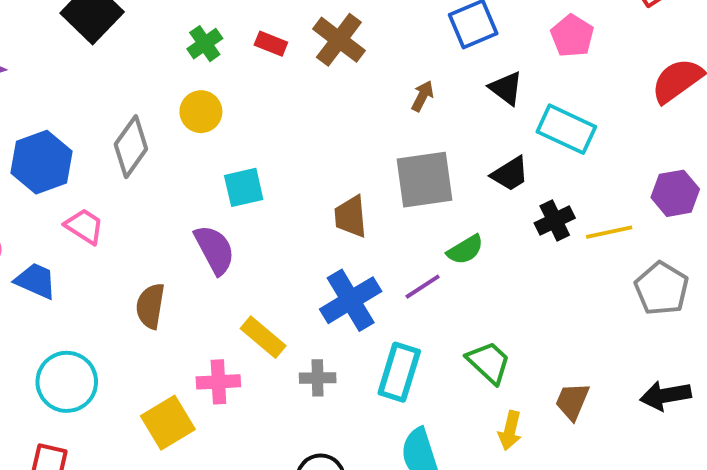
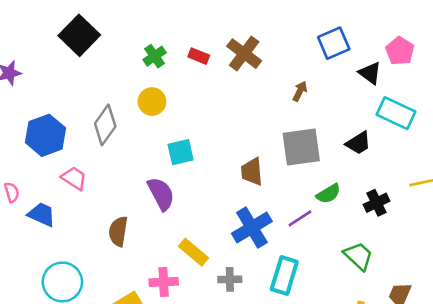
black triangle: (506, 88) -> (370, 73), moved
black cross: (555, 220) -> (377, 203), moved
green trapezoid: (489, 362) -> (358, 256), moved

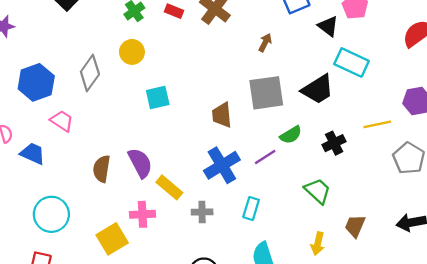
black trapezoid: (358, 143) -> (318, 89), size x1.4
purple semicircle: (161, 194) -> (140, 163), moved
cyan rectangle: (284, 275) -> (251, 208), size x0.7

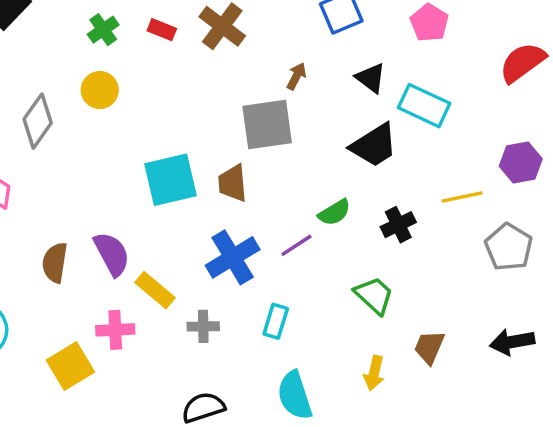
black triangle: (328, 26) -> (371, 78), moved
gray square: (266, 93) -> (267, 125), moved
cyan square: (158, 97) -> (170, 180), moved, size x1.5

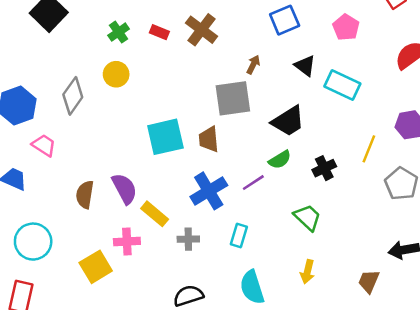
black trapezoid: (374, 145) -> (288, 121), moved
yellow line: (462, 197) -> (369, 149), turned -56
brown trapezoid: (429, 347) -> (369, 281), moved

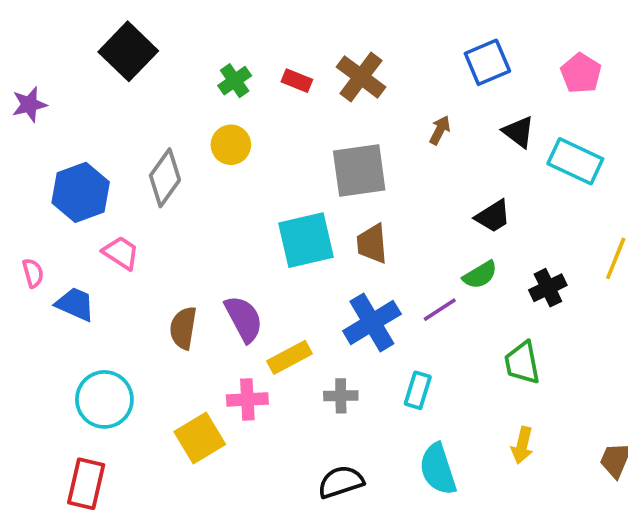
gray square: (233, 98) -> (359, 170), moved
black trapezoid: (288, 121) -> (493, 216), size x0.7
yellow rectangle: (155, 214) -> (290, 357), turned -68
green trapezoid: (307, 217) -> (522, 363), turned -144

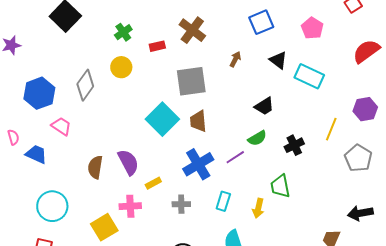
red rectangle: (297, 81) -> (157, 46), moved, turned -35
cyan square: (306, 240) -> (162, 119), turned -32
yellow rectangle: (290, 357) -> (153, 183), size x0.7
yellow arrow: (522, 445) -> (258, 208), moved

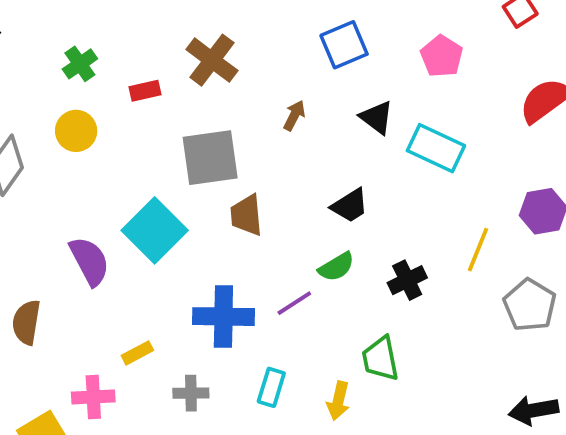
brown trapezoid: (198, 121) -> (246, 215), moved
purple semicircle: (128, 162) -> (89, 261), moved
blue cross: (198, 164) -> (223, 317), turned 32

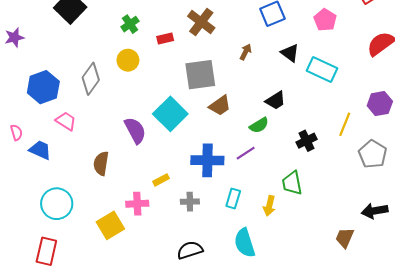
brown trapezoid: (246, 215) -> (220, 106), turned -120
green semicircle: (336, 267) -> (259, 125), moved

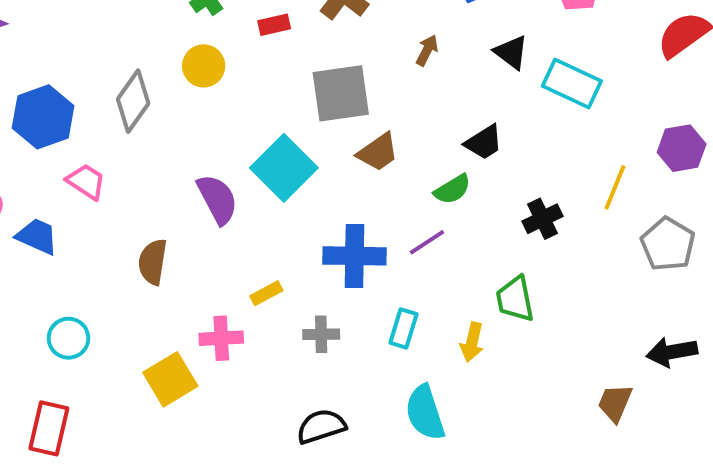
cyan circle: (57, 204) -> (68, 338), size x0.7

